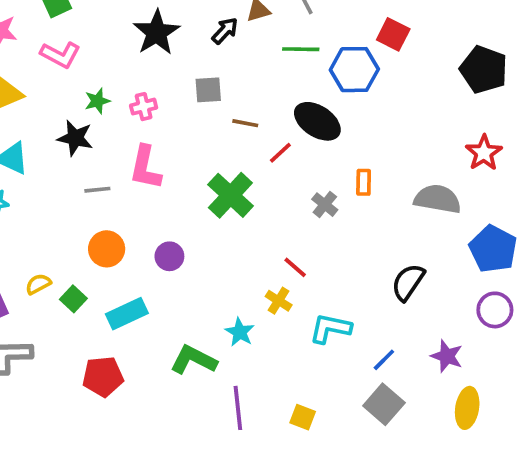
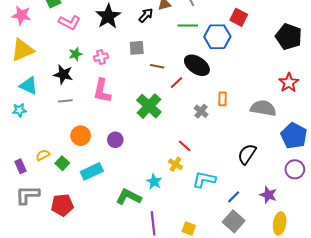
pink L-shape: (60, 55) -> (69, 22), moved
gray line: (97, 190) -> (65, 101), moved
red pentagon: (103, 376) -> (62, 205), moved

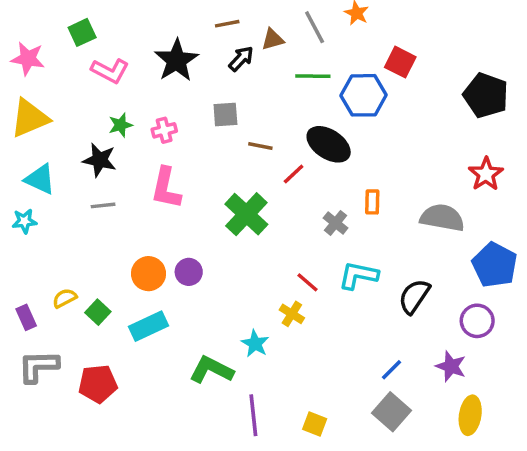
orange circle: (81, 136) -> (148, 274), moved
purple circle: (295, 169) -> (477, 321), moved
cyan L-shape: (204, 180) -> (358, 275), moved

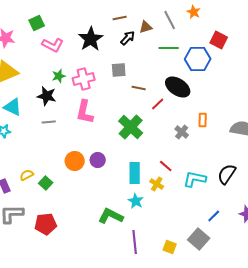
pink cross: (164, 130) -> (84, 79), size x1.5
cyan L-shape: (358, 275) -> (195, 179), moved
cyan rectangle: (148, 326) -> (135, 173), moved, turned -65
gray square: (391, 412) -> (199, 239), moved

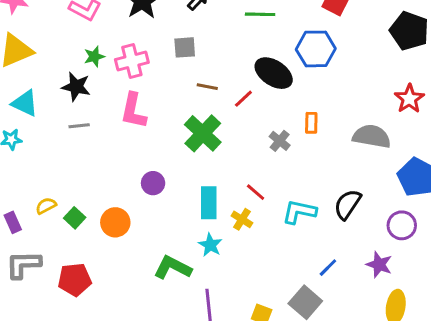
blue hexagon: (198, 59) -> (316, 49), moved
brown line: (139, 88) -> (207, 87), moved
orange circle: (75, 161) -> (115, 222), moved

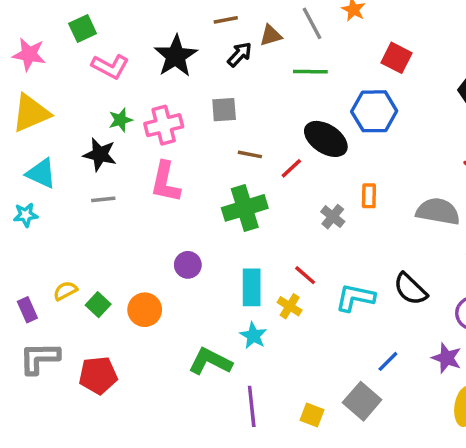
green cross: (203, 133) -> (245, 208), turned 30
black semicircle: (347, 204) -> (410, 289), turned -80

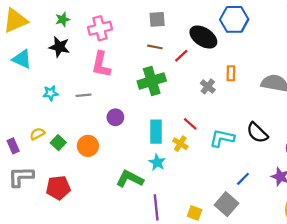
gray square: (224, 110) -> (157, 19), moved
green star: (121, 120) -> (63, 19), moved
gray line: (103, 199) -> (84, 95), moved
cyan star: (26, 215) -> (51, 93), moved

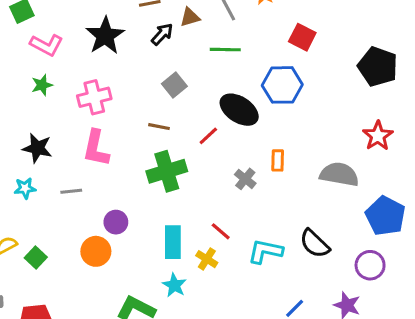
gray square: (157, 19) -> (174, 85), turned -35
black star: (59, 47) -> (37, 148), moved
brown line: (155, 47) -> (159, 127), moved
orange circle: (88, 146) -> (96, 251), moved

